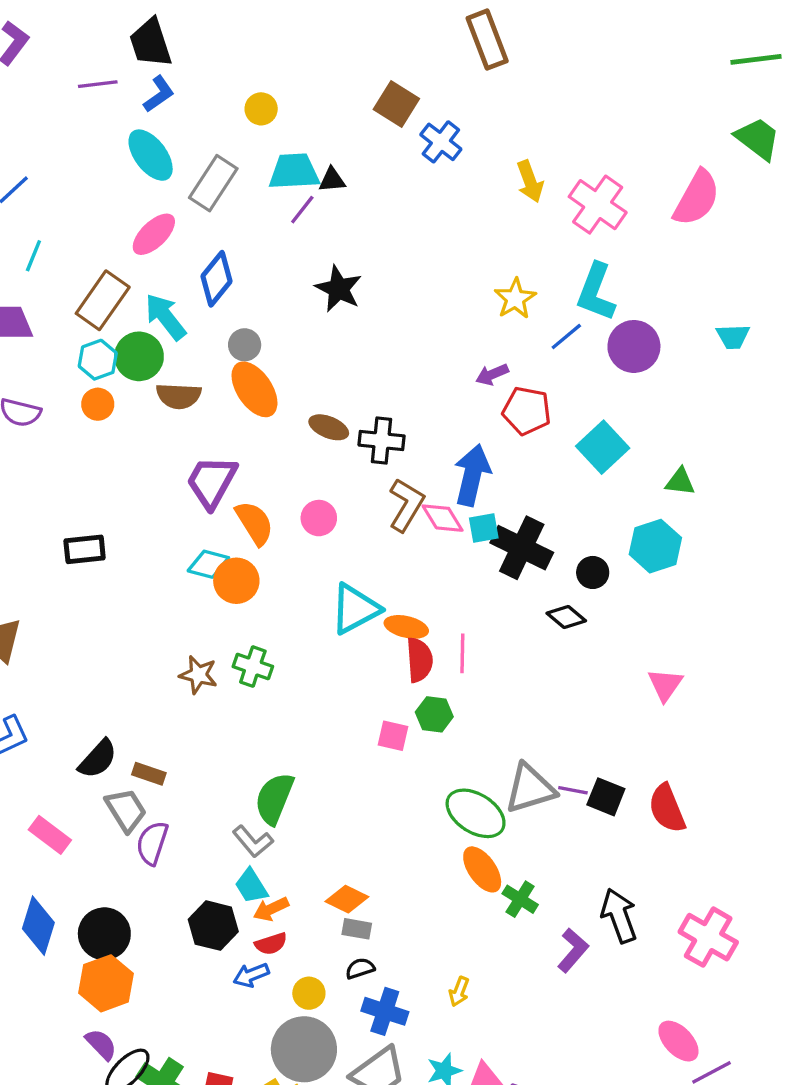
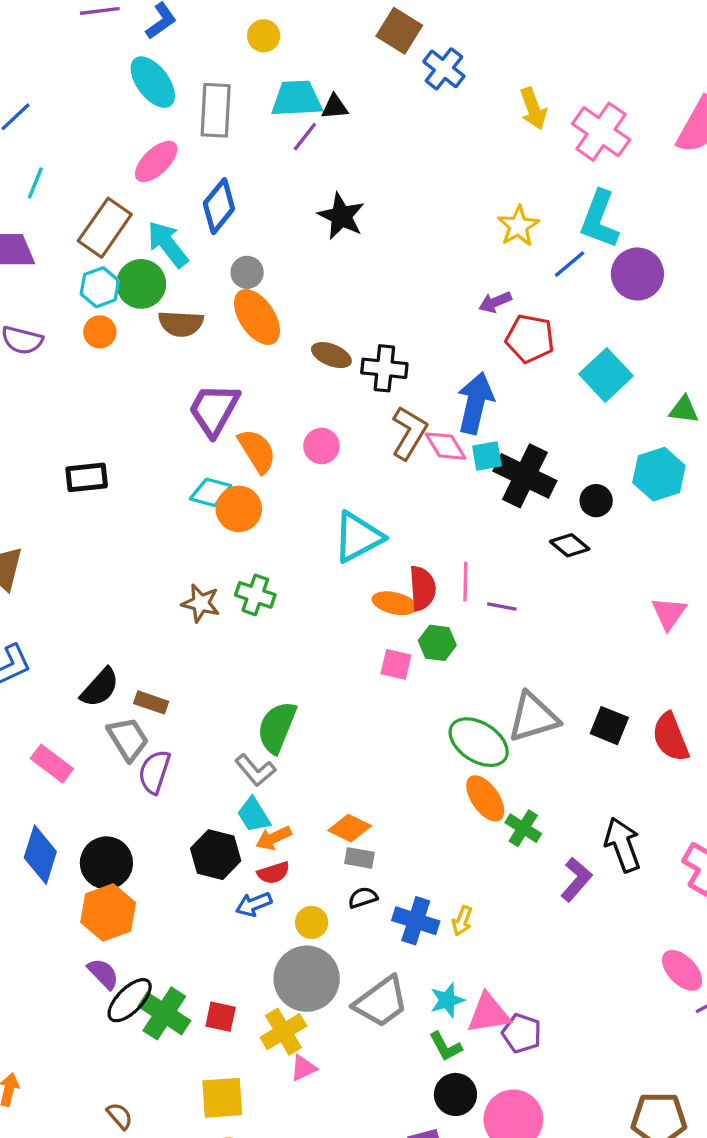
gray rectangle: (213, 183) -> (216, 110), turned -30
orange ellipse: (406, 627) -> (394, 603), moved
purple line: (573, 790) -> (502, 606), moved
blue cross: (385, 1011) -> (416, 921), moved

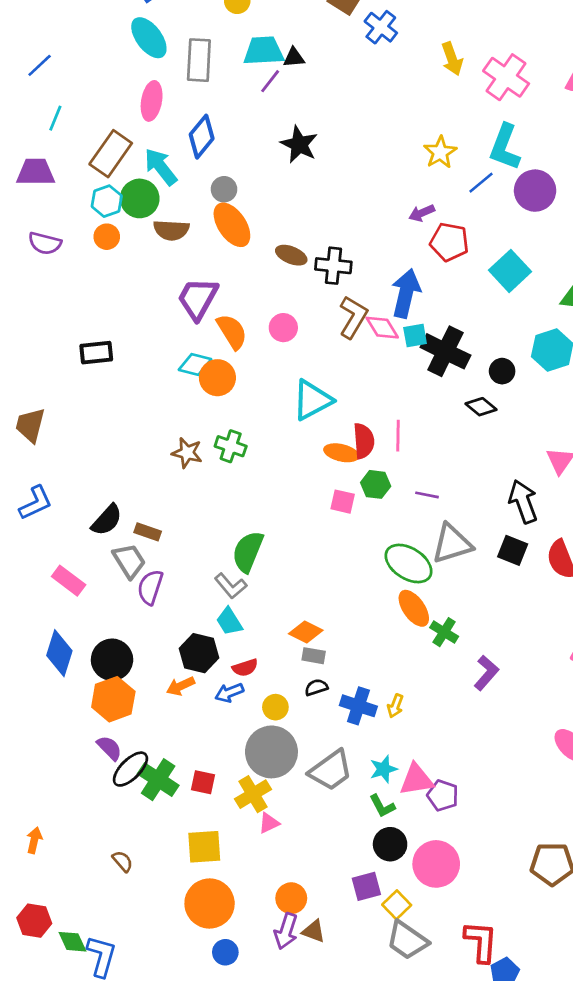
pink ellipse: (156, 162) -> (152, 101), turned -36
purple line: (502, 606) -> (427, 495), moved
orange arrow: (274, 838) -> (181, 686), moved
black arrow: (623, 845) -> (523, 502), moved

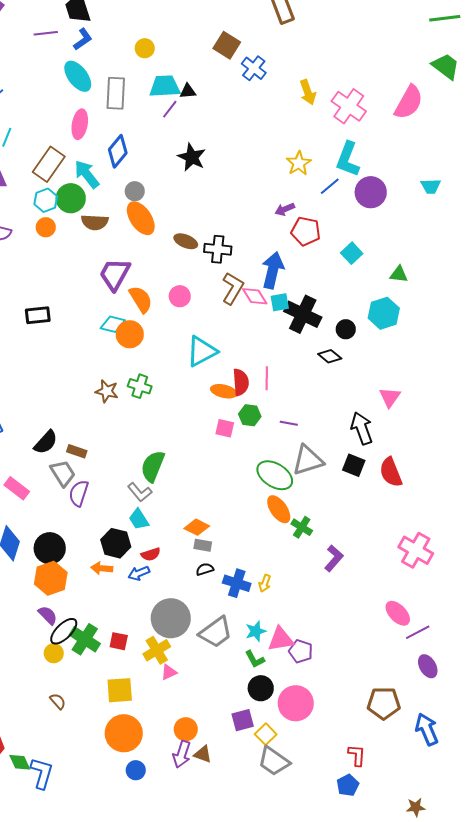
cyan square: (510, 271) -> (352, 253), size x0.7
orange arrow: (181, 686) -> (102, 568), turned 30
yellow circle: (275, 707) -> (54, 653), moved
red L-shape: (481, 942) -> (357, 755), moved, size x0.7

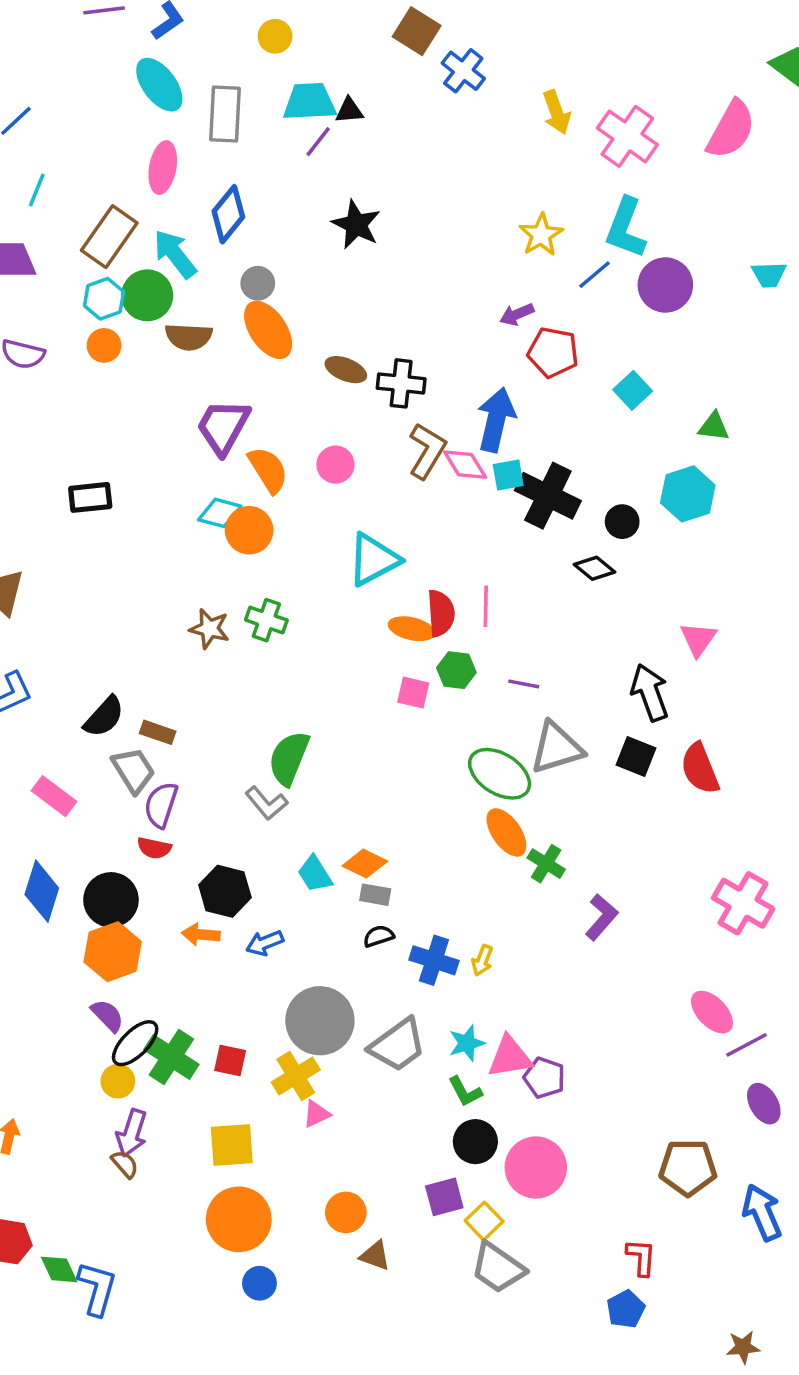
cyan trapezoid: (139, 519) -> (315, 874), moved
red semicircle: (151, 554) -> (154, 848), moved, turned 30
purple arrow: (182, 754) -> (132, 1133), moved

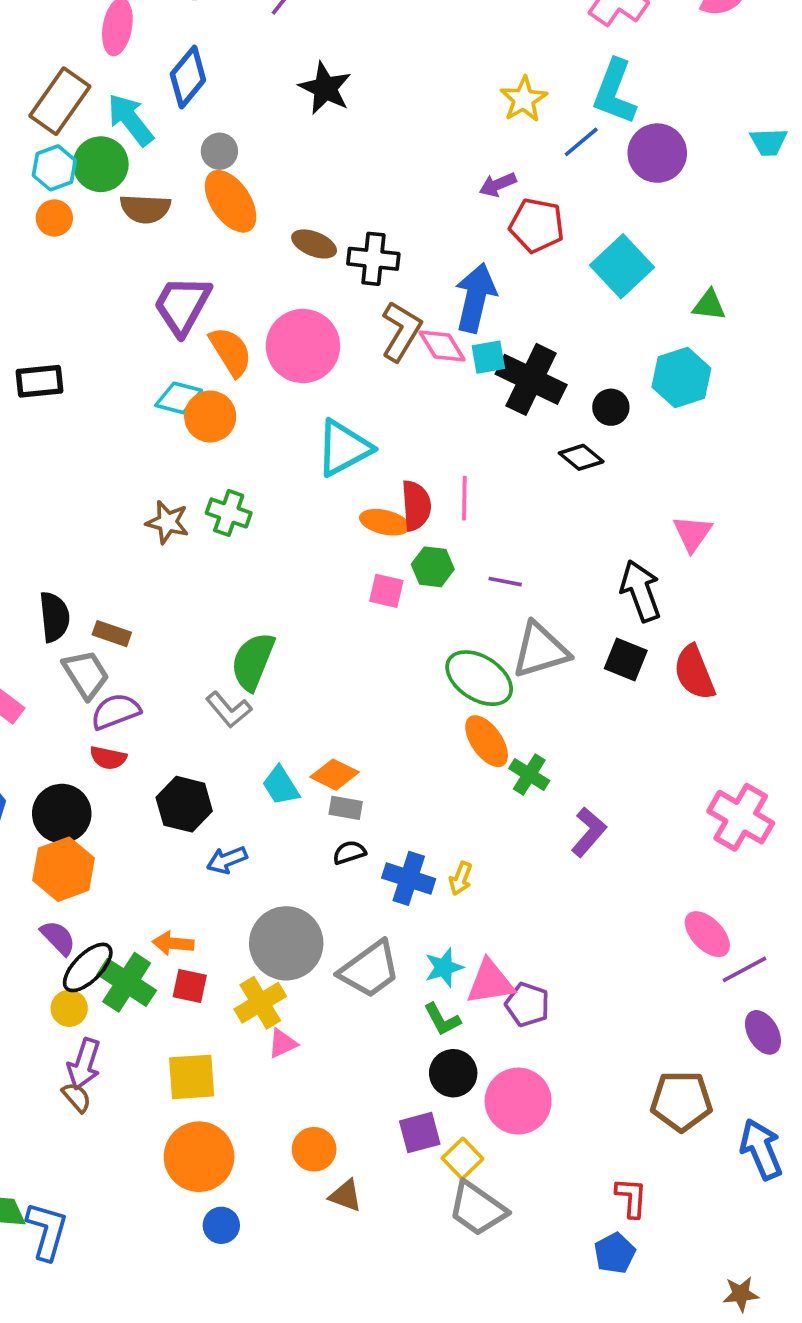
cyan square: (633, 390) -> (622, 266), size x1.5
pink circle: (335, 465) -> (303, 346), size x1.8
black semicircle: (104, 717) -> (54, 617), turned -48
purple semicircle: (161, 805) -> (116, 711), turned 51
orange arrow: (201, 934) -> (173, 943), moved

